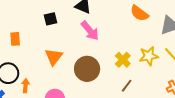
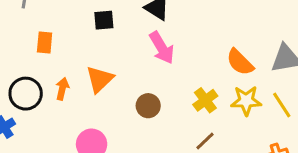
orange semicircle: (139, 13) -> (240, 62), moved
brown circle: (87, 69) -> (148, 106), size x0.6
orange arrow: (26, 86) -> (62, 89), moved

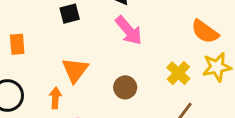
orange arrow: (62, 89) -> (55, 98), moved

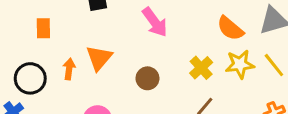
orange arrow: (55, 98) -> (69, 69), moved

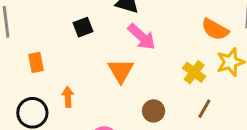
orange triangle: (99, 58) -> (121, 71), moved
brown circle: (147, 78) -> (154, 111), moved

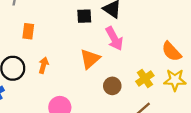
black square: (83, 27) -> (84, 16), moved
brown circle: (154, 111) -> (112, 86), moved

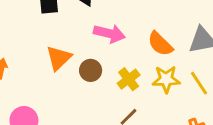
pink arrow: (114, 38) -> (109, 34), moved, turned -45
brown circle: (112, 86) -> (91, 70), moved

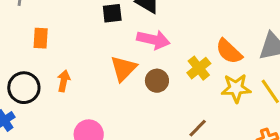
pink arrow: (109, 34) -> (153, 40), moved
yellow cross: (129, 79) -> (199, 68), moved

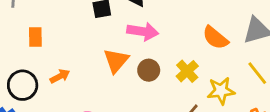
yellow cross: (199, 68) -> (187, 71), moved
orange arrow: (64, 81) -> (60, 76), turned 54
yellow star: (236, 88) -> (221, 91), moved

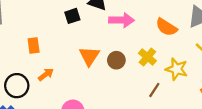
pink arrow: (143, 31) -> (122, 20), moved
orange rectangle: (35, 37) -> (34, 46), moved
yellow star: (221, 91) -> (177, 69), turned 30

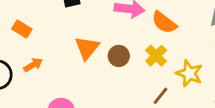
orange semicircle: (166, 27) -> (164, 22), moved
orange rectangle: (34, 46) -> (22, 29), turned -56

